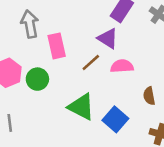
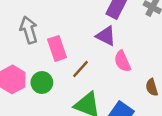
brown line: (91, 62) -> (80, 69), moved
pink semicircle: (122, 66) -> (122, 61), turned -105

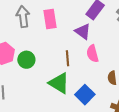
pink rectangle: (57, 48) -> (50, 19), moved
brown line: (80, 69) -> (67, 58), moved, turned -56

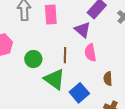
green circle: (26, 60) -> (33, 59), moved

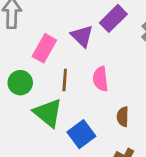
pink rectangle: (51, 14) -> (44, 48), moved, turned 30
purple triangle: (83, 30) -> (82, 36), moved

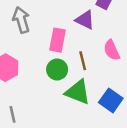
green circle: (20, 83) -> (57, 70), moved

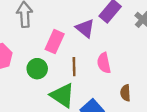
green circle: (57, 70) -> (37, 69), moved

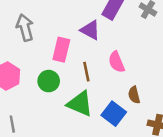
brown semicircle: (125, 93) -> (134, 95), moved

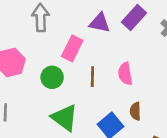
purple triangle: (90, 30) -> (100, 23), moved, turned -30
green triangle: (80, 104) -> (65, 118), moved

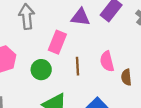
brown semicircle: (135, 111) -> (126, 77), moved

